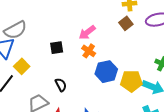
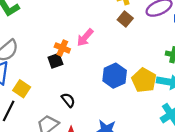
orange cross: (89, 51) -> (62, 48), moved
yellow pentagon: (131, 81) -> (144, 80), turned -30

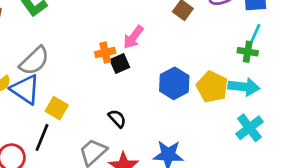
orange cross: (62, 48) -> (105, 52), turned -32
black square: (55, 61) -> (120, 63), moved

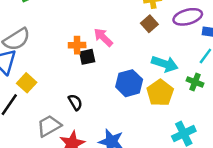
pink arrow: (133, 37) -> (103, 37), turned 85
green cross: (248, 52) -> (195, 82), moved
cyan arrow: (244, 87) -> (165, 64), moved

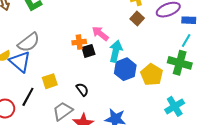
cyan arrow: (165, 64) -> (116, 51), moved, turned -90
green cross: (195, 82) -> (180, 63), size x1.6
yellow square: (27, 83) -> (50, 81), moved, turned 35

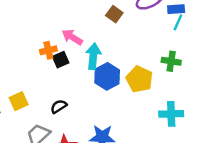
cyan line: (186, 40) -> (178, 22), moved
green cross: (180, 63) -> (171, 61), size x0.7
black semicircle: (82, 89) -> (59, 106), turned -80
cyan cross: (175, 106) -> (171, 114), turned 36

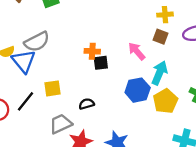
brown square: (114, 14) -> (161, 37), turned -32
pink arrow: (72, 37) -> (137, 51), moved
cyan arrow: (93, 56) -> (160, 73), moved

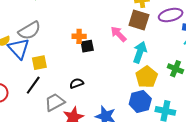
brown square: (161, 37) -> (139, 20), size x1.5
yellow square: (52, 88) -> (39, 63), moved
blue hexagon: (138, 90) -> (140, 101), moved
black line: (25, 101) -> (33, 85), moved

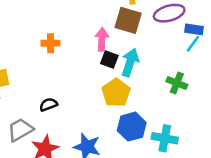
pink arrow: (119, 34) -> (102, 39), turned 48
black square: (87, 46) -> (109, 60), moved, turned 32
yellow pentagon: (147, 77) -> (116, 93), moved

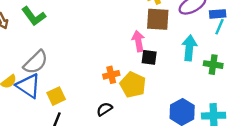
orange cross: (51, 43) -> (111, 75), moved
cyan arrow: (130, 62) -> (189, 48), moved
yellow pentagon: (116, 93) -> (133, 85), moved

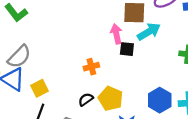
cyan arrow: (189, 48) -> (149, 32), moved, turned 55
yellow pentagon: (133, 85) -> (111, 99), moved

